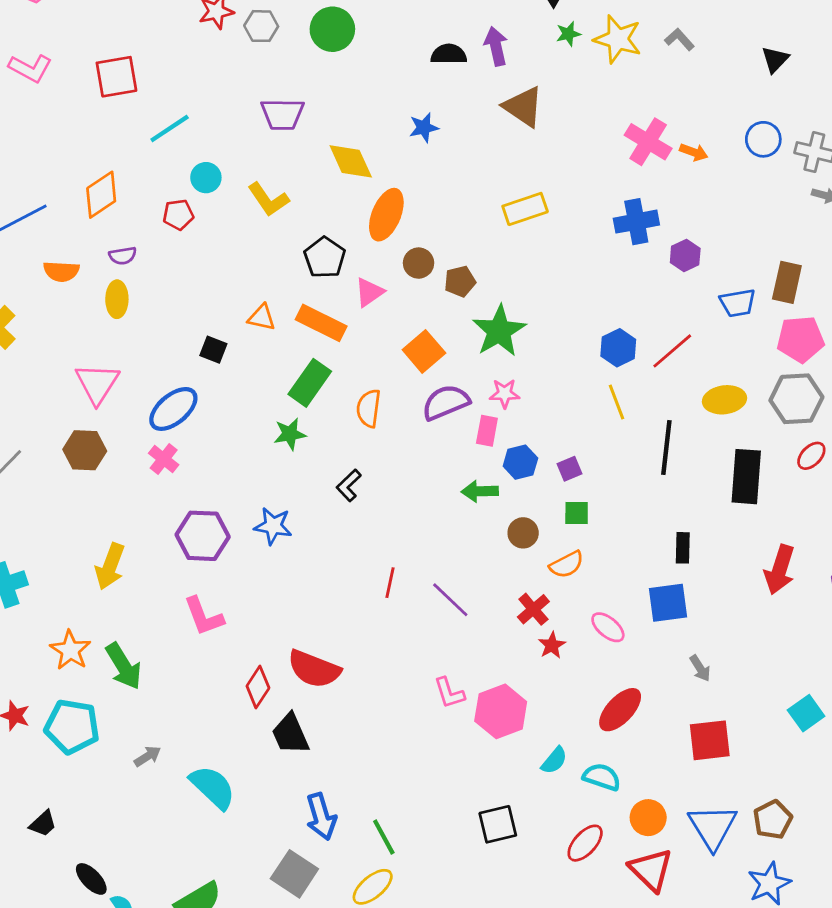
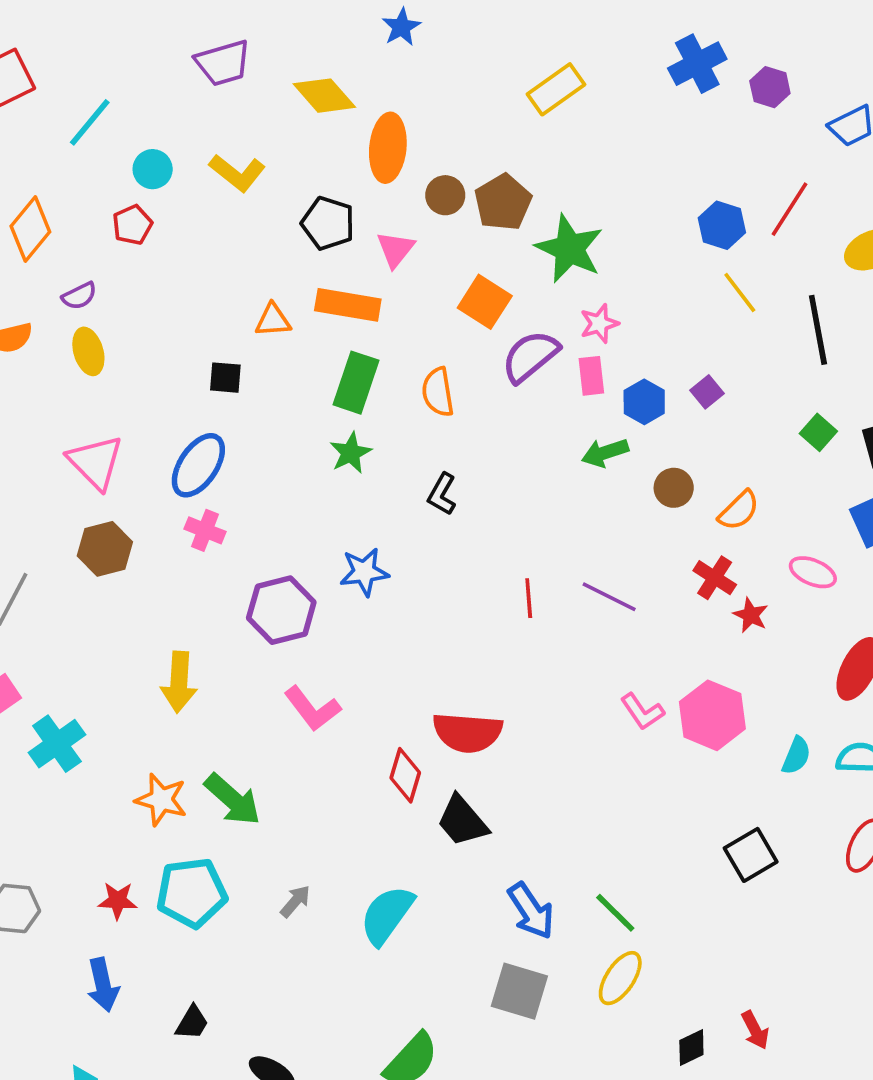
brown pentagon: (460, 281) -> (503, 202), size x1.4
green square: (577, 513) -> (818, 432), moved, turned -32
cyan semicircle: (213, 787) -> (387, 915), turned -81

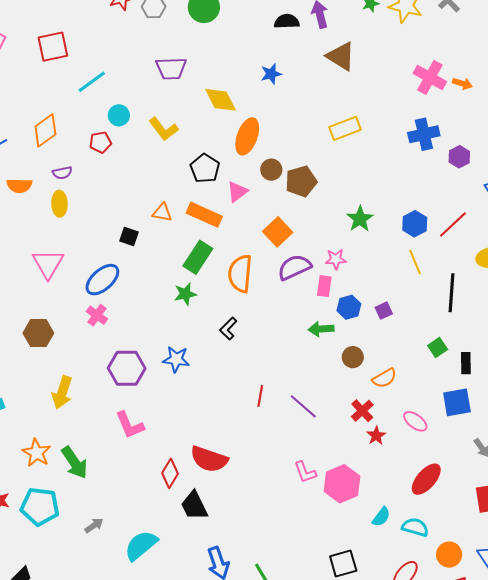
green star: (569, 249) -> (360, 219), moved, size x0.7
orange semicircle: (438, 392) -> (240, 274), size x1.4
brown hexagon: (105, 549) -> (38, 333), moved

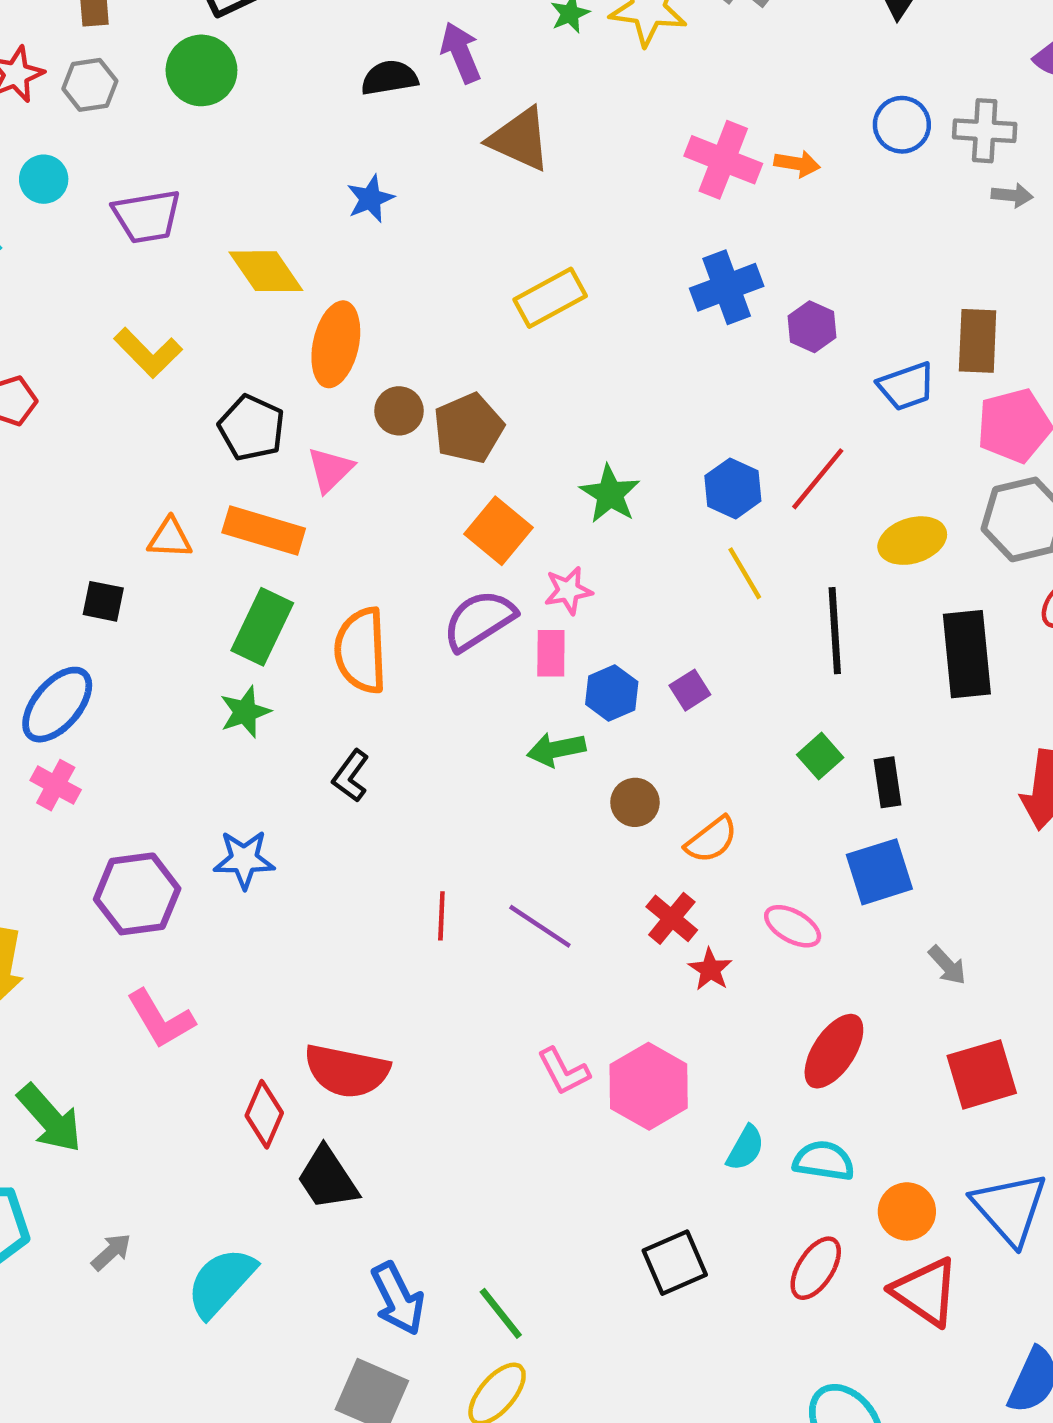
cyan circle: (119, 115) -> (44, 179), moved
orange square: (278, 232) -> (498, 531), moved

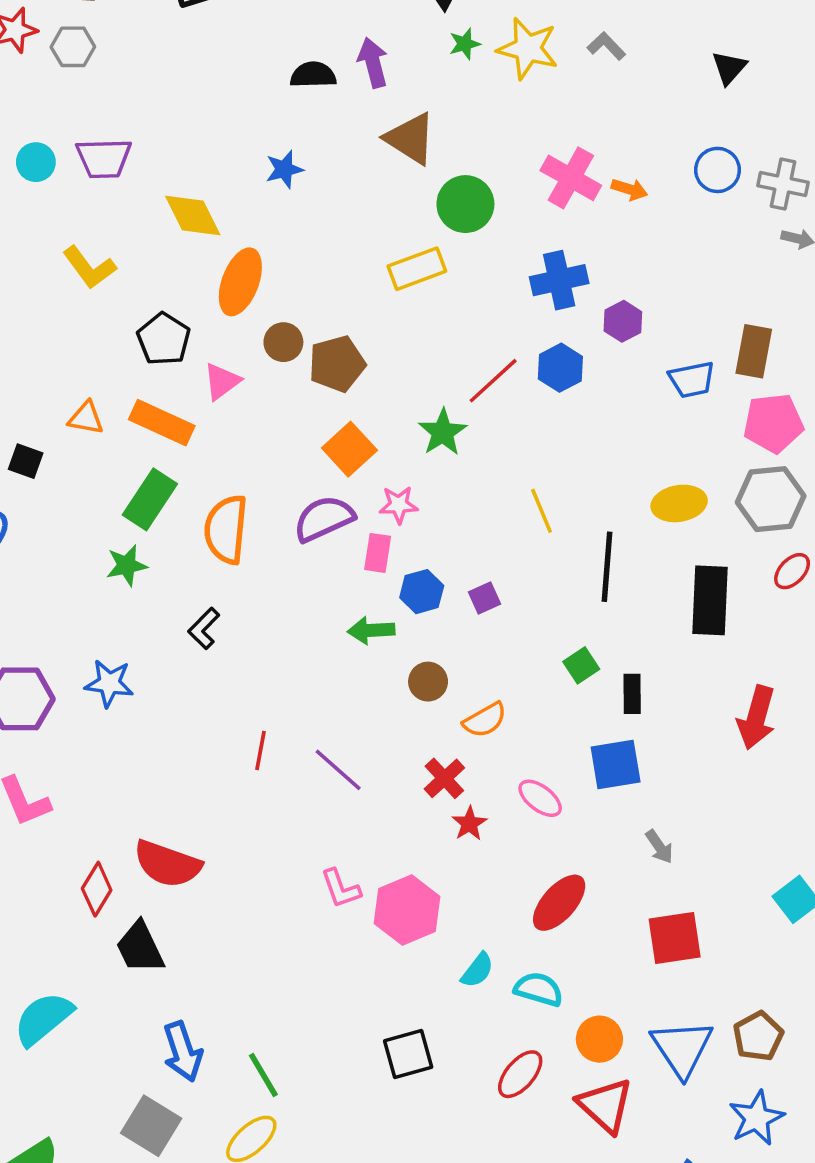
green circle: (201, 70) -> (465, 204), moved
cyan circle: (44, 179) -> (36, 162), moved
red line: (818, 479) -> (493, 381), moved
blue hexagon: (733, 488) -> (560, 368), moved

